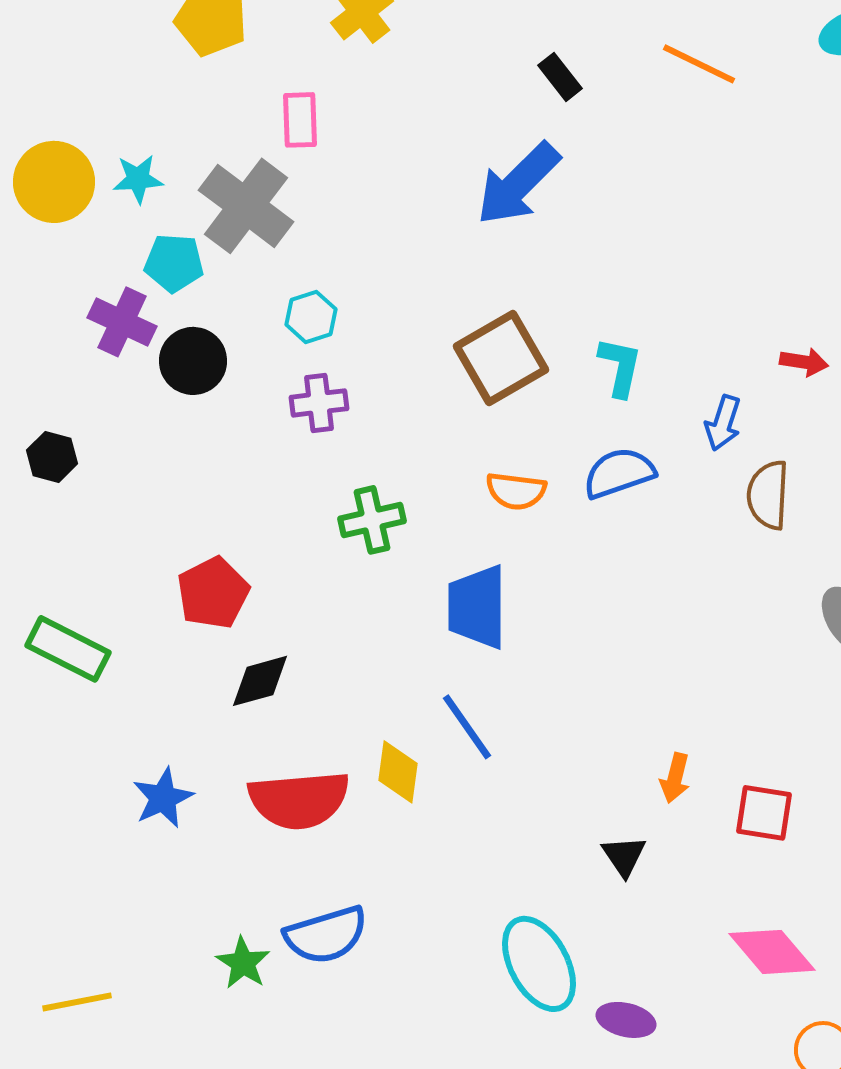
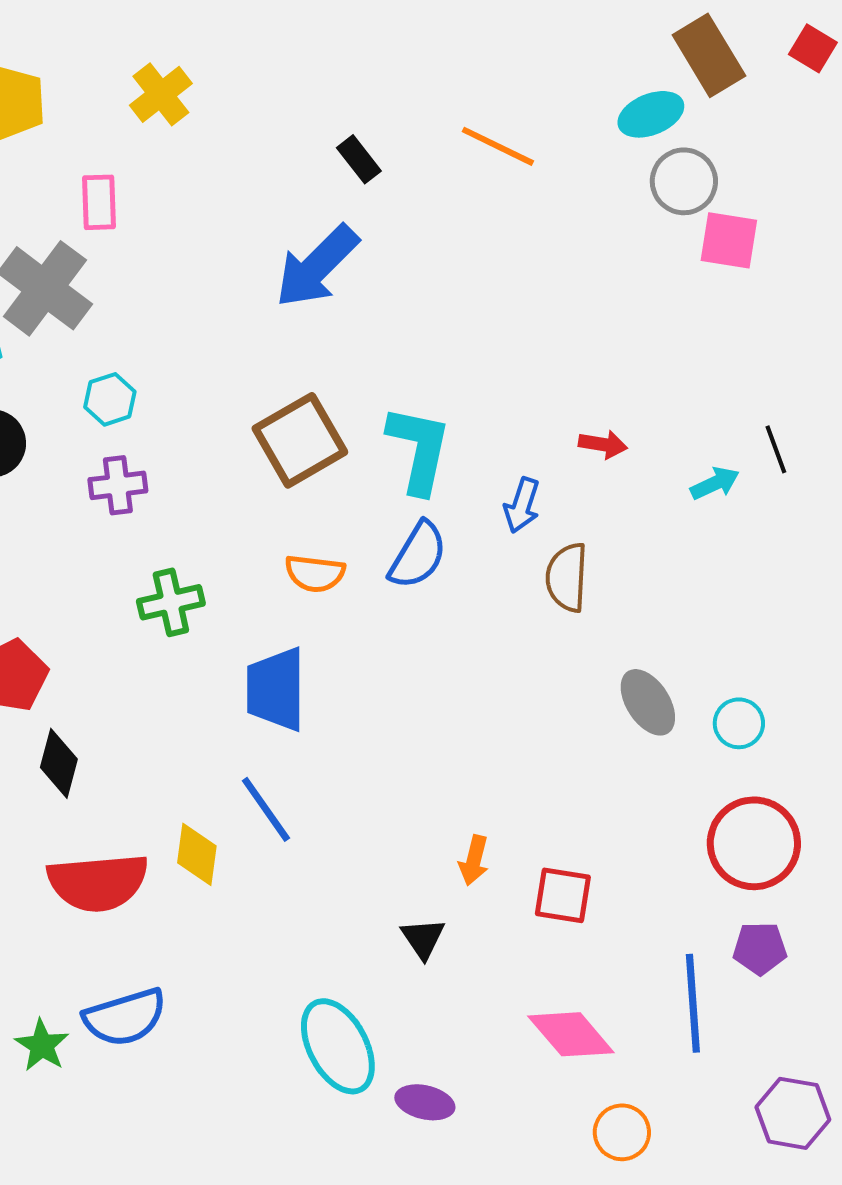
cyan L-shape: (620, 367) -> (419, 449), size x1.5
blue semicircle: (619, 473) -> (418, 555), turned 140
black diamond: (260, 681) -> (59, 763), turned -60

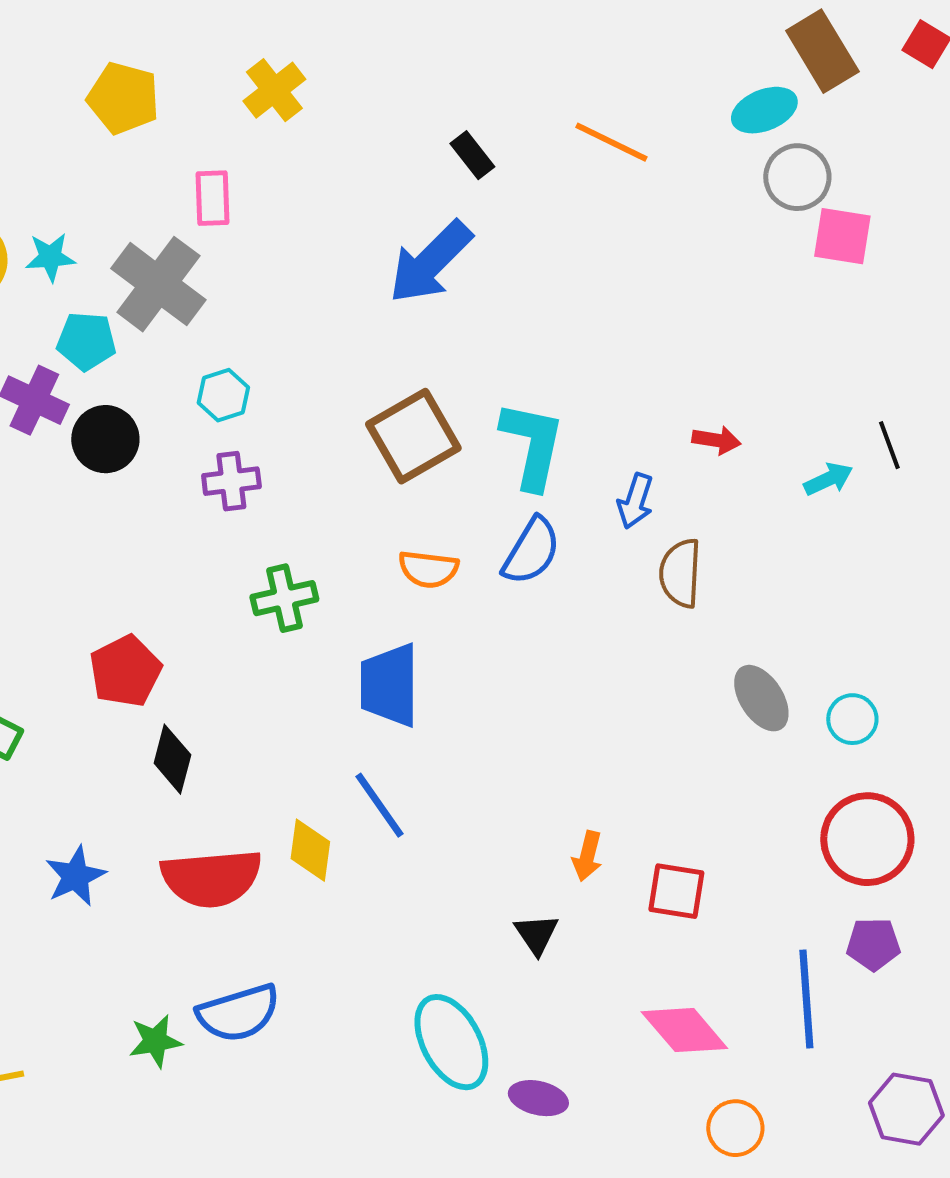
green star: (42, 1045) -> (155, 1041), turned 30

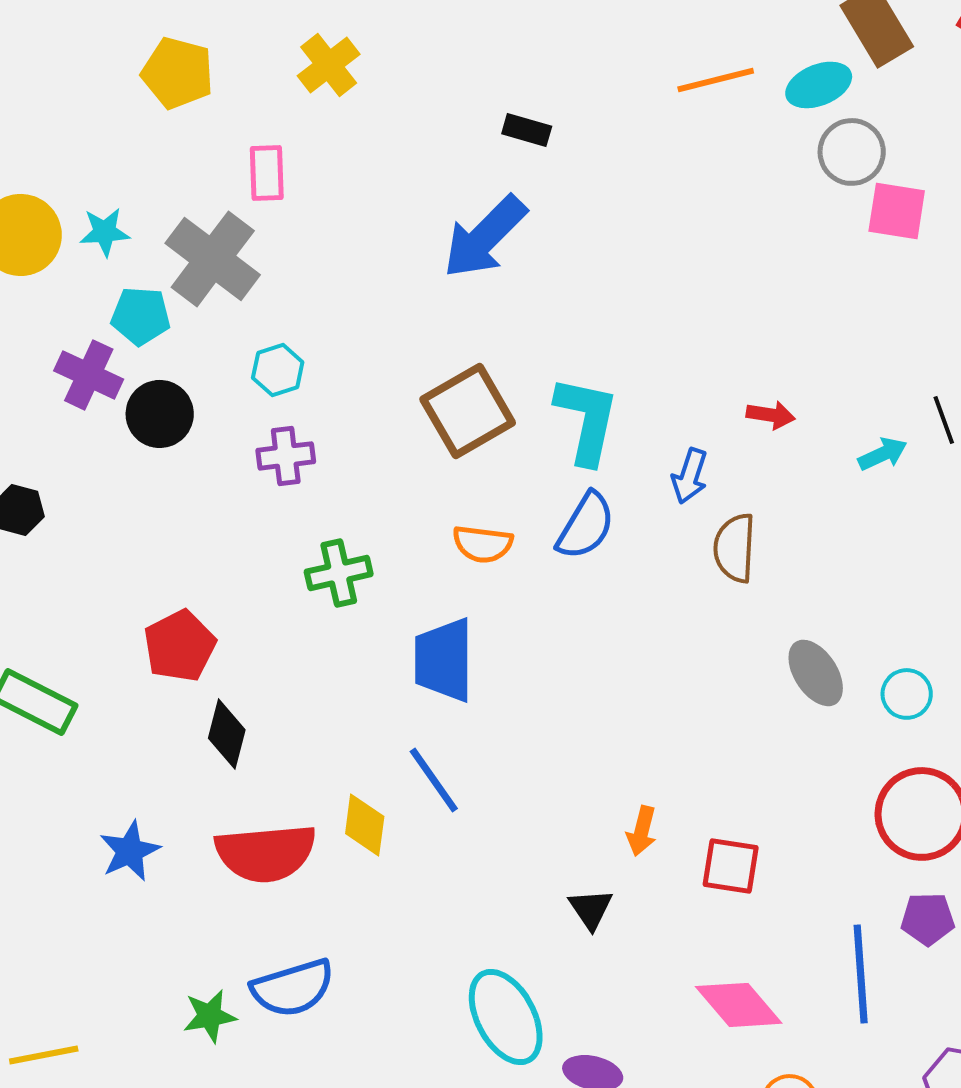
orange line: (611, 142) -> (716, 80), moved, turned -40
black rectangle: (472, 155) -> (527, 130), turned -36

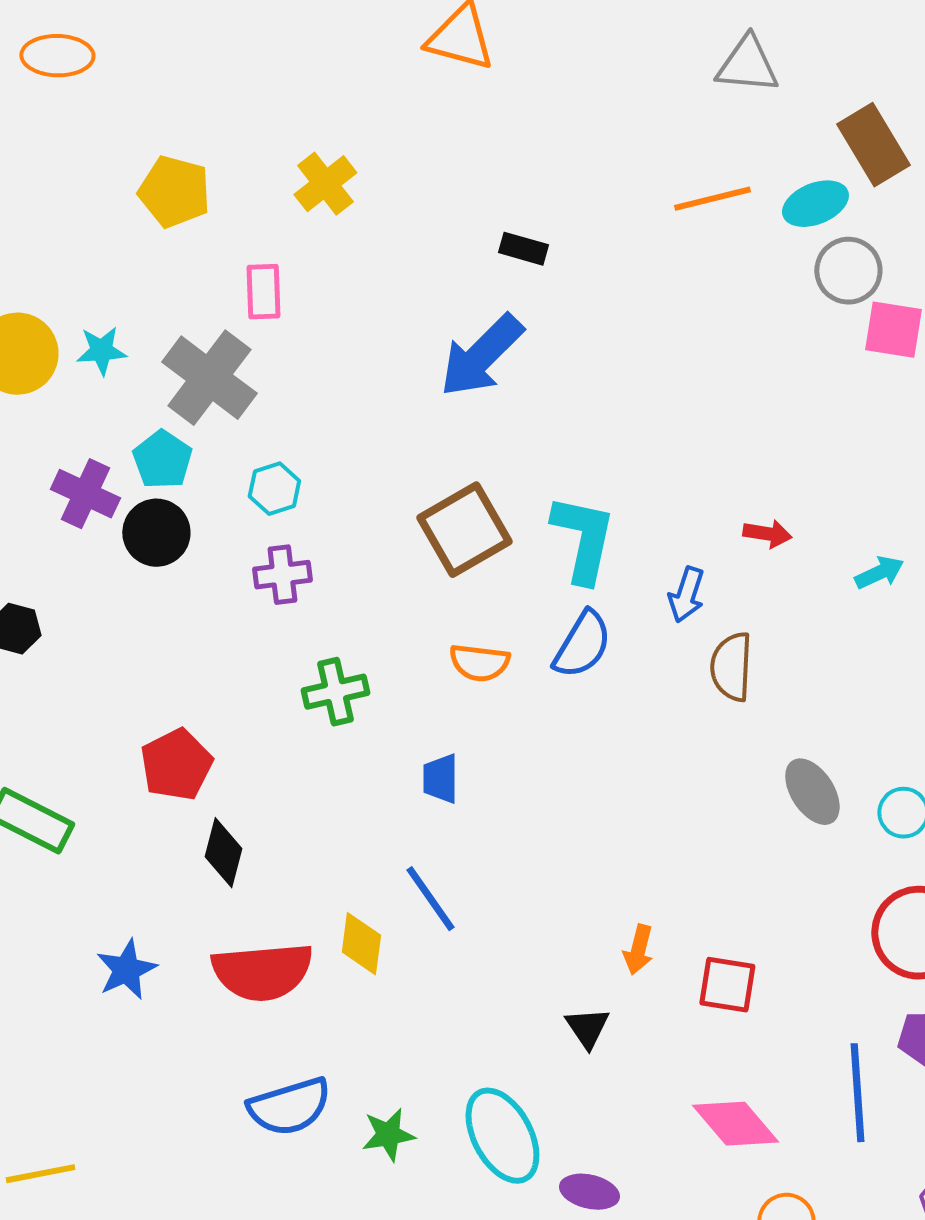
cyan pentagon: (141, 316) -> (162, 460), moved, turned 30
blue trapezoid: (444, 660) -> (440, 779), size x0.6
green star: (210, 1016) -> (388, 1135), moved

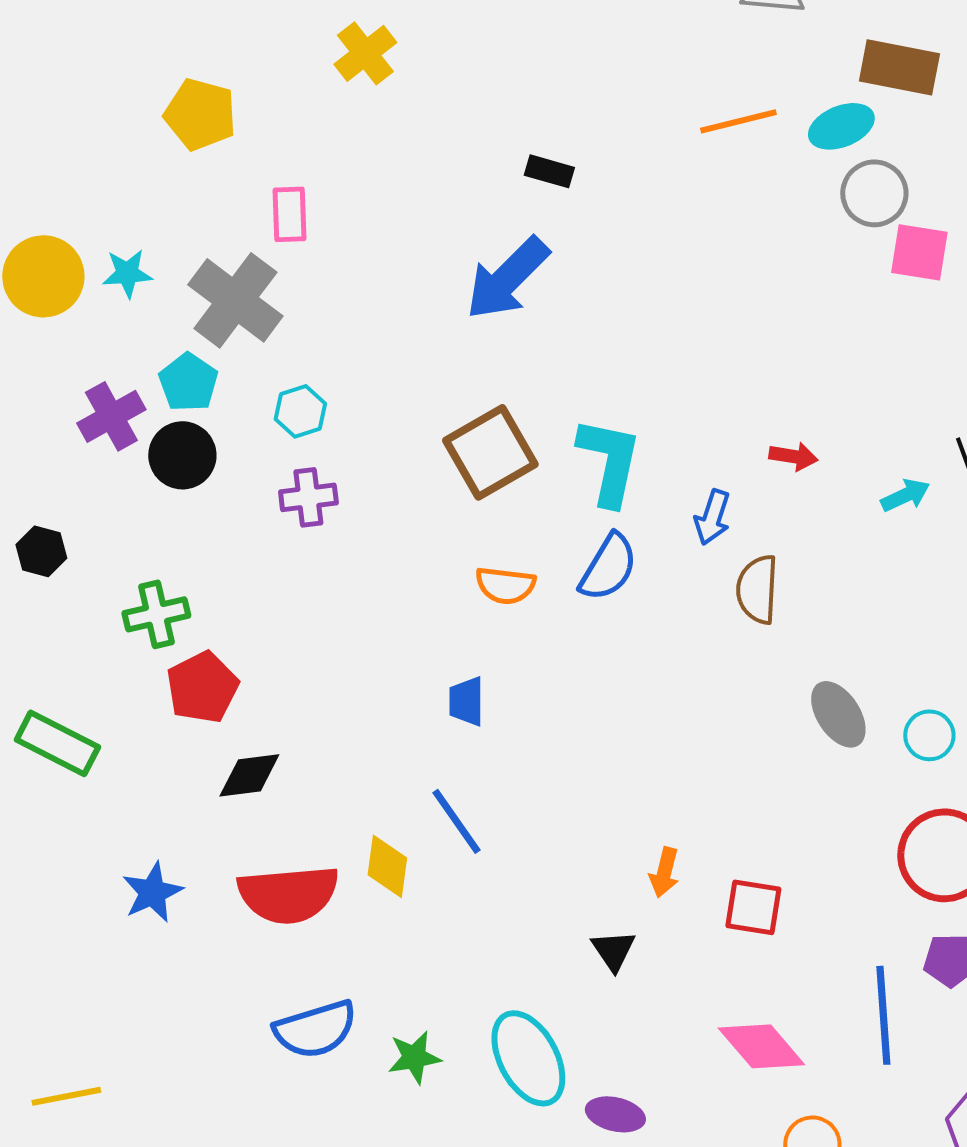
brown rectangle: (873, 145) -> (899, 67), turned -48
yellow cross: (325, 184) -> (365, 53), moved
purple cross: (85, 494) -> (111, 416), turned 36
green cross: (335, 692) -> (156, 614), moved
black diamond: (223, 853) -> (249, 775), turned 68

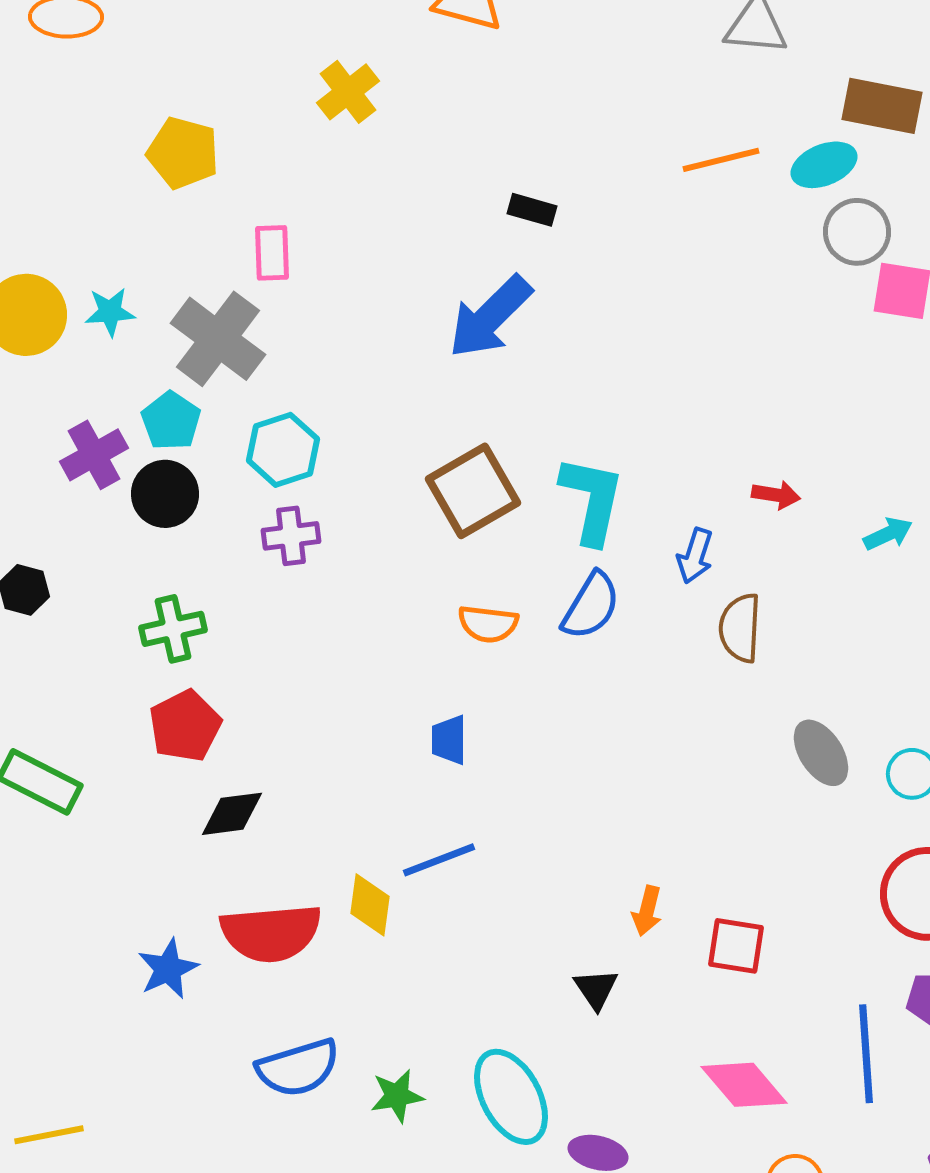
cyan hexagon: (300, 411) -> (283, 450), size x1.4
green cross: (156, 614) -> (173, 629), moved
blue line: (456, 821) -> (439, 860), turned -76
blue star: (152, 892) -> (168, 969), moved

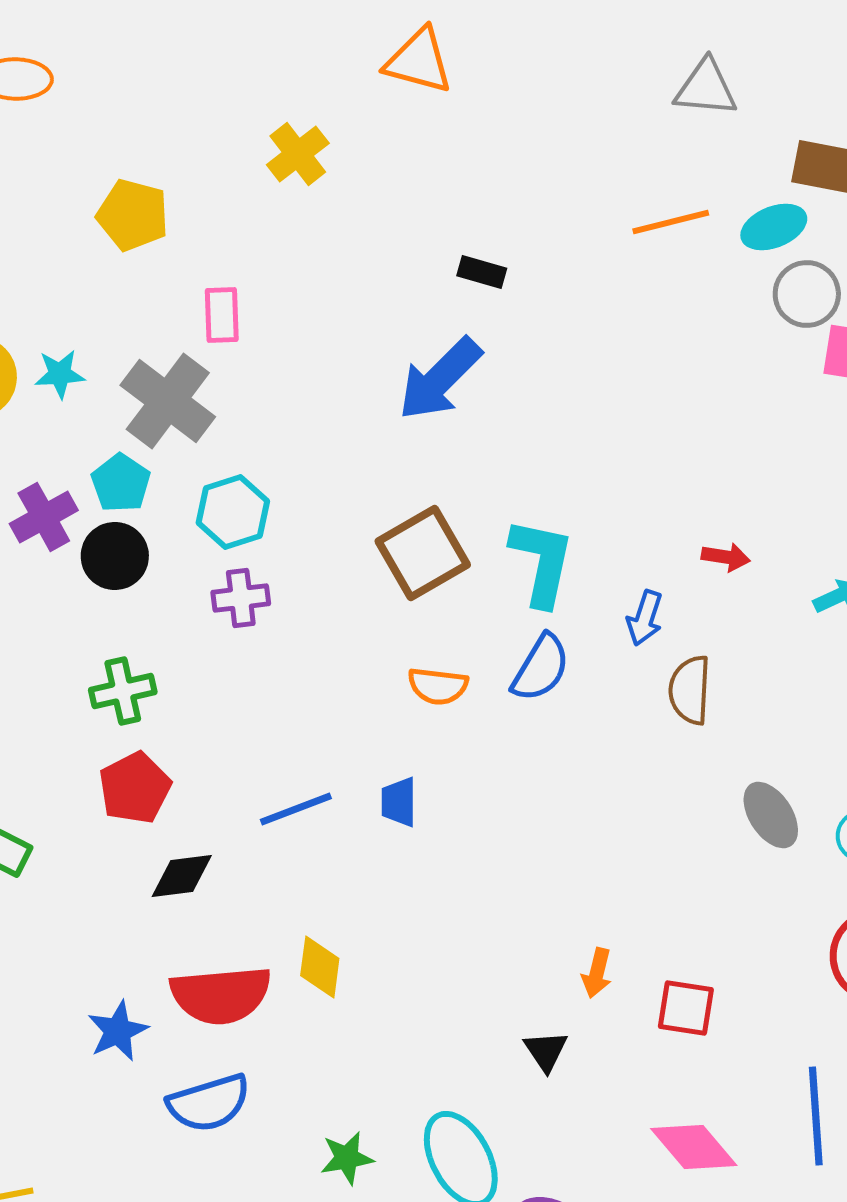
blue line: (439, 860) -> (296, 809), moved
blue semicircle: (298, 1068) -> (209, 1103), moved

